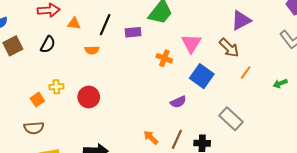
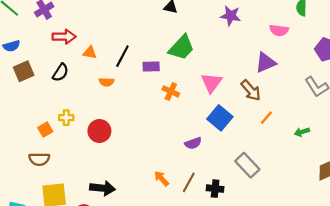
orange cross: (164, 58) -> (171, 91), moved

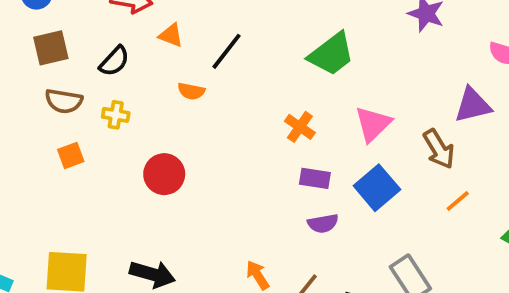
purple rectangle: (151, 67) -> (315, 178), moved
yellow cross: (66, 118) -> (116, 115), moved
brown semicircle: (39, 159) -> (64, 101), moved

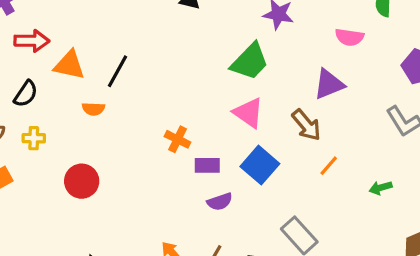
orange triangle: (171, 35) -> (69, 65), size x1.5
green trapezoid: (331, 54) -> (250, 62), moved
pink triangle: (373, 124) -> (248, 113), turned -32
orange cross: (300, 127) -> (178, 139), moved

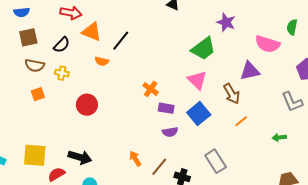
pink semicircle: (349, 37) -> (268, 44), size x1.4
green arrow: (381, 188) -> (279, 137), moved

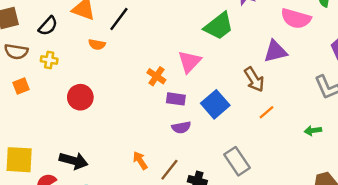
pink triangle: (197, 80) -> (189, 62), moved, turned 30

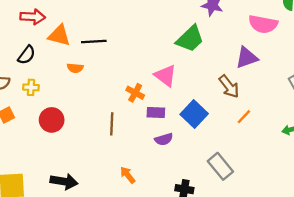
black line: (119, 19) -> (94, 42), turned 55
pink triangle: (189, 62) -> (165, 76), turned -30
red circle: (80, 97) -> (52, 120), moved
brown line: (169, 170) -> (112, 124), moved, turned -30

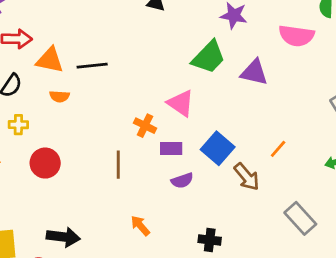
purple triangle: (247, 58) -> (254, 72), moved, turned 35
orange semicircle: (75, 68) -> (60, 96), moved
brown arrow: (229, 86) -> (247, 177), moved
gray rectangle: (220, 166) -> (300, 218), moved

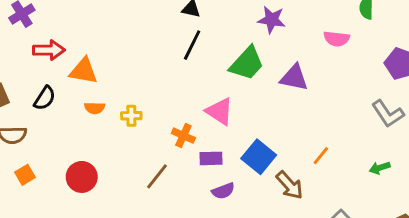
pink semicircle: (296, 36) -> (337, 39), size x0.7
black line: (92, 66) -> (192, 45), moved, turned -56
yellow cross: (18, 125) -> (131, 116), moved
brown line: (118, 165) -> (157, 176), turned 40

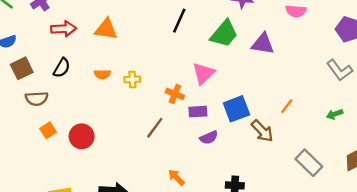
orange triangle: (84, 71) -> (106, 29), moved
pink triangle: (220, 111) -> (203, 73), turned 45
blue square: (259, 157) -> (236, 109), turned 32
red circle: (82, 177) -> (82, 136), moved

